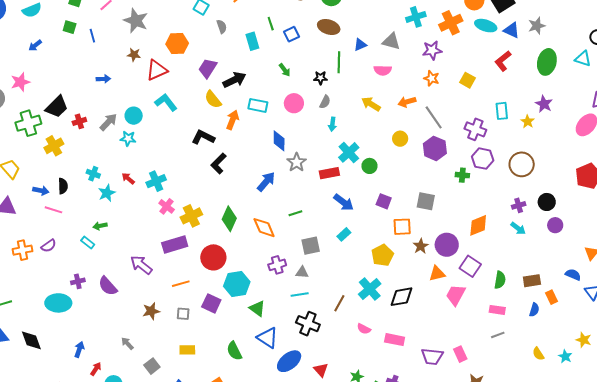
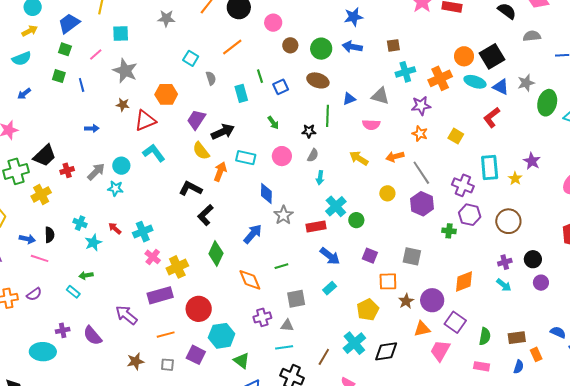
green ellipse: (547, 62) -> (547, 103), moved
cyan rectangle: (502, 111) -> (490, 167), size x1.4
green diamond: (229, 219) -> (216, 254), moved

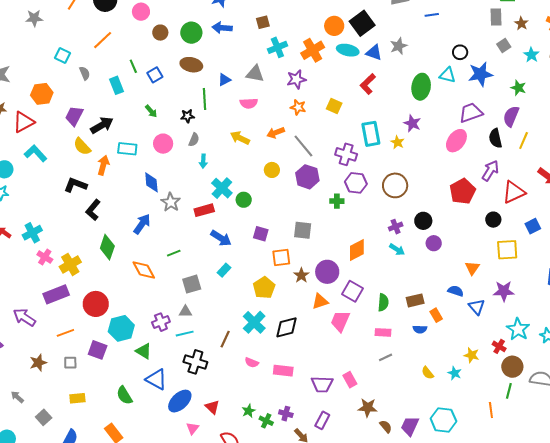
green ellipse: (547, 103) -> (421, 87), moved
purple cross: (262, 317) -> (161, 322), moved
blue semicircle: (519, 367) -> (420, 329), turned 80

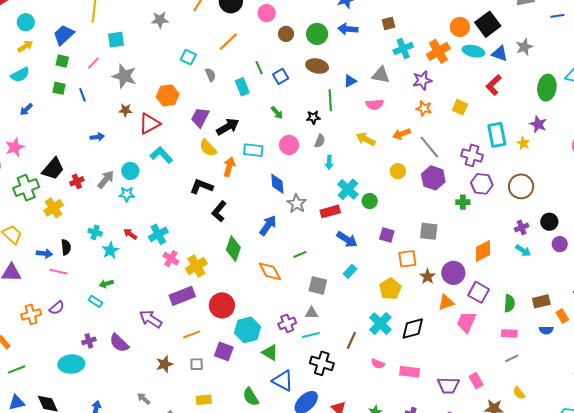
gray square: (192, 284) -> (318, 285), turned 30
yellow semicircle: (428, 373) -> (519, 393), moved

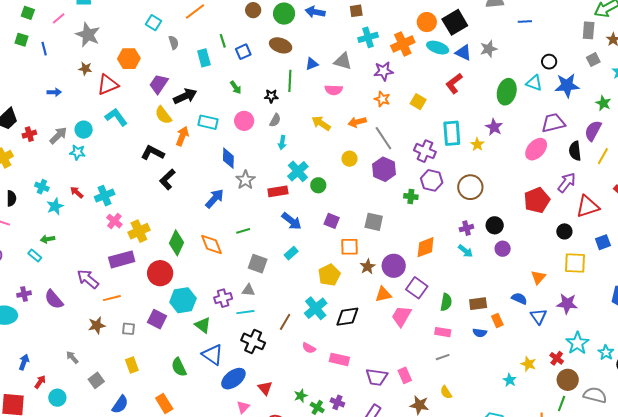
green diamond: (233, 249) -> (177, 243), moved
orange line: (192, 334) -> (112, 298), moved
yellow rectangle: (204, 400) -> (132, 365), turned 70

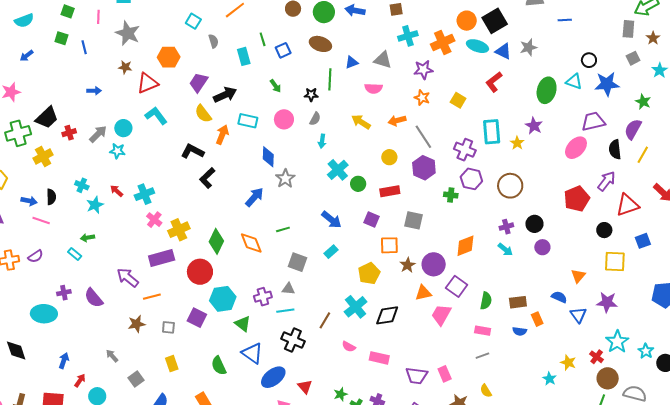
pink line: (59, 18) -> (98, 17), turned -48
red rectangle: (278, 191) -> (390, 191), moved

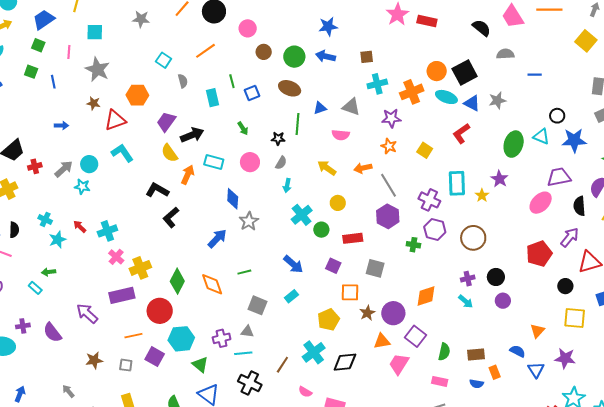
yellow circle: (389, 157) -> (338, 203), moved
orange line: (152, 297) -> (133, 336), moved

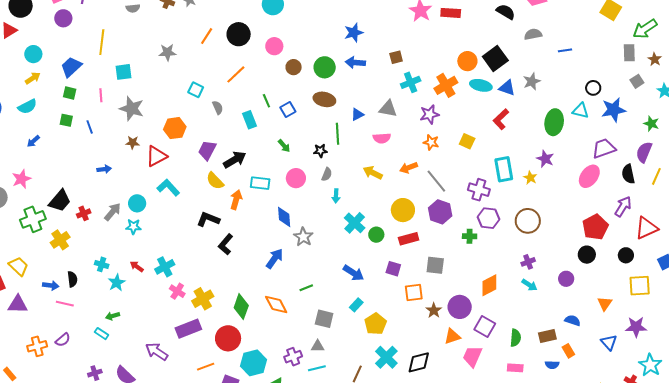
yellow circle: (338, 203) -> (403, 210), moved, size x1.5
black circle: (496, 277) -> (587, 255), moved
yellow pentagon: (329, 320) -> (375, 324), moved
blue semicircle: (518, 351) -> (573, 320), moved

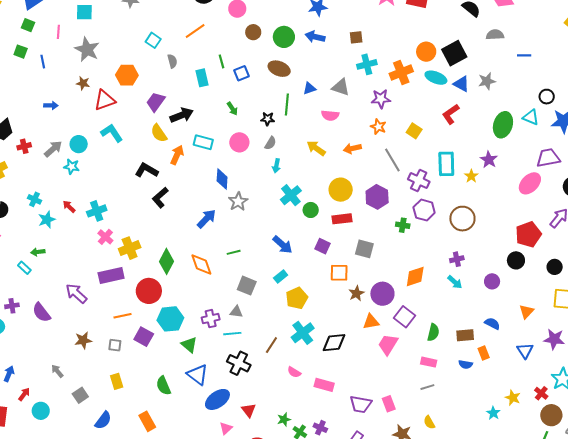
gray line: (436, 181) -> (392, 160), moved

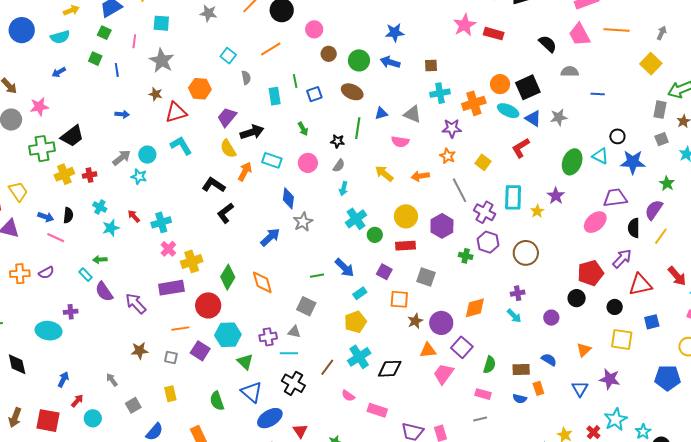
red cross: (24, 146) -> (90, 175), moved
green line: (234, 252) -> (317, 276), moved
cyan rectangle: (281, 277) -> (360, 293), moved
purple semicircle: (41, 312) -> (104, 292), moved

